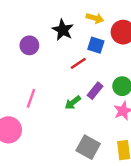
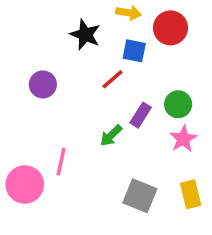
purple circle: (29, 45) -> (43, 84), moved
pink line: (31, 98) -> (61, 162), moved

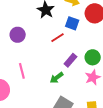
green arrow: (111, 136) -> (57, 78), moved
pink line: (61, 162) -> (22, 71), moved, turned -35

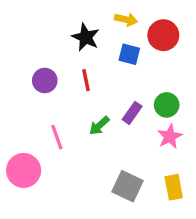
red line: (57, 38) -> (86, 80), moved, turned -64
green arrow: (57, 78) -> (99, 126), moved

